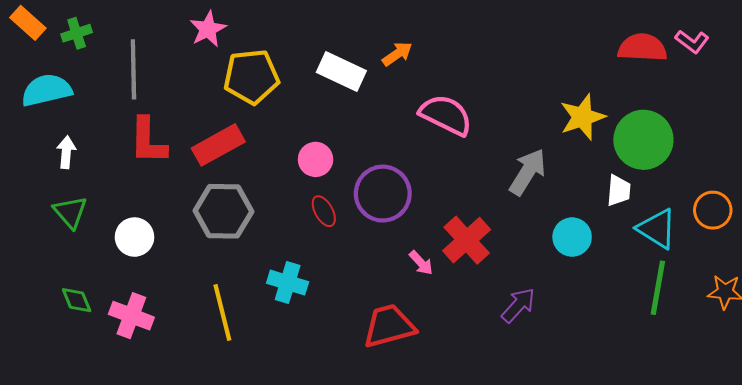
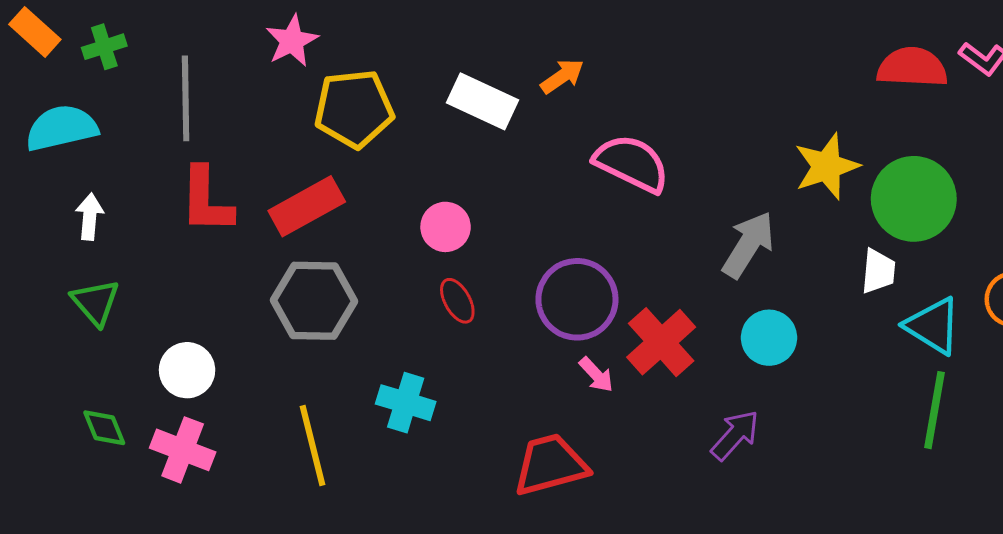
purple circle: (383, 194) -> (577, 299), moved
white circle: (134, 237) -> (187, 370), moved
cyan circle: (572, 237) -> (769, 338), moved

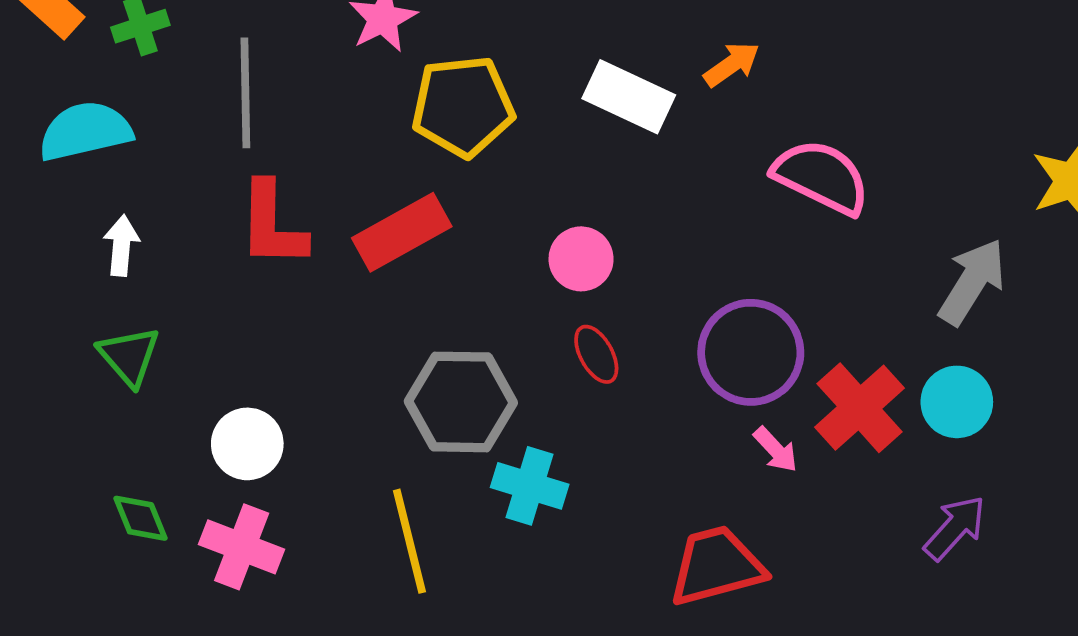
gray hexagon: (314, 301) -> (461, 402), moved
cyan circle: (769, 338) -> (957, 402), moved

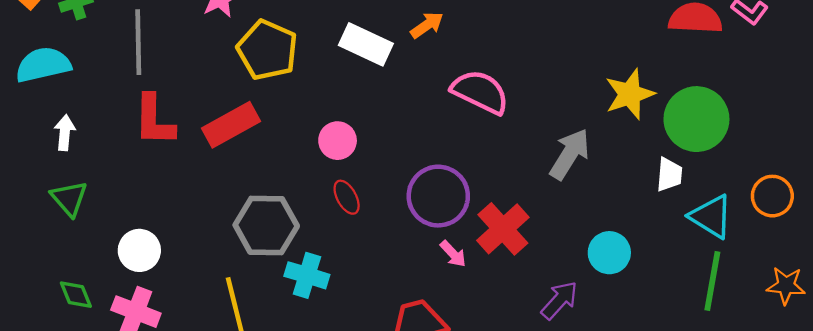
yellow pentagon: (463, 106) -> (267, 50), turned 30
cyan circle: (957, 402) -> (609, 253), moved

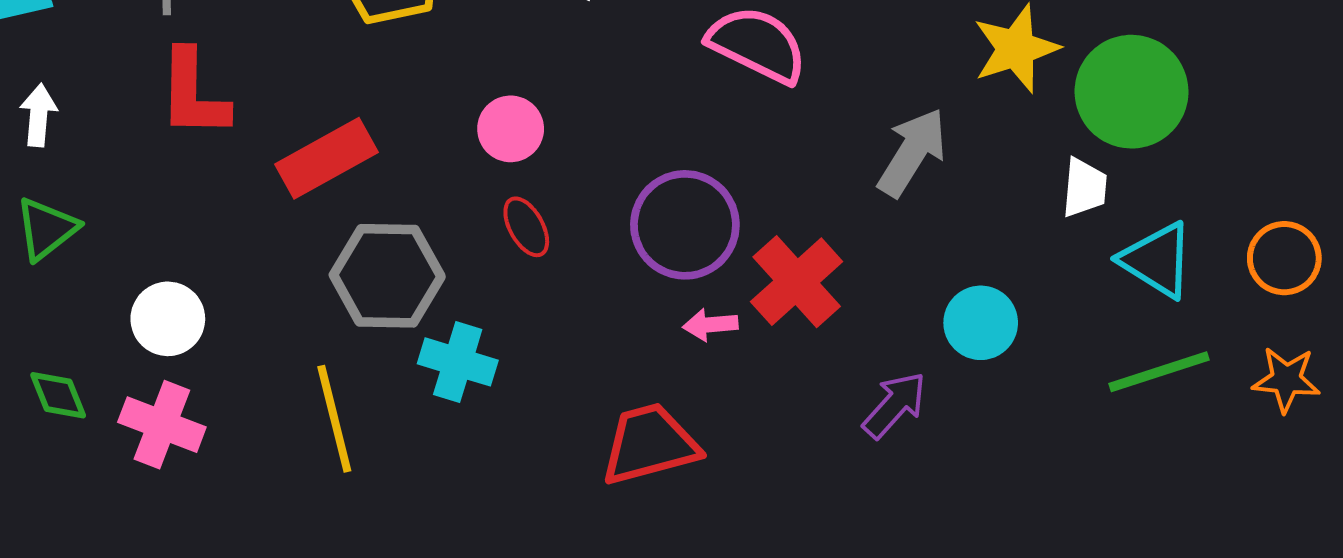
red rectangle: (231, 125) -> (326, 158), moved
orange circle: (772, 196) -> (1284, 258), moved
green triangle: (69, 198) -> (46, 229), turned 33
pink arrow: (453, 254) -> (710, 325), turned 128
green line: (712, 281) -> (1159, 372), turned 62

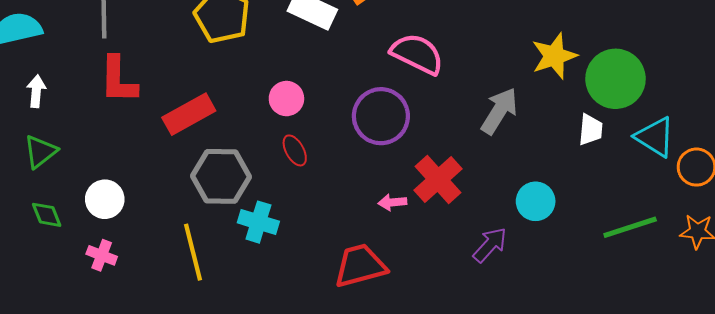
purple circle: (685, 225) -> (381, 116), moved
cyan triangle: (1157, 260) -> (655, 137), moved
green diamond: (58, 395) -> (47, 215), moved
pink cross: (162, 425) -> (102, 255), size x0.7

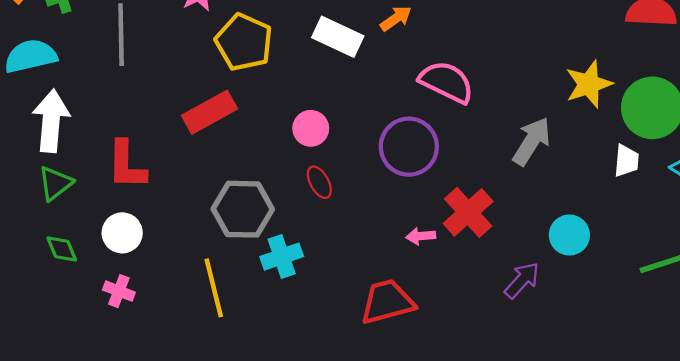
red L-shape: (118, 80) -> (126, 165), moved
white arrow: (36, 91) -> (51, 121), size x1.8
red rectangle: (189, 114) -> (209, 112), moved
cyan cross: (258, 222) -> (282, 257), turned -36

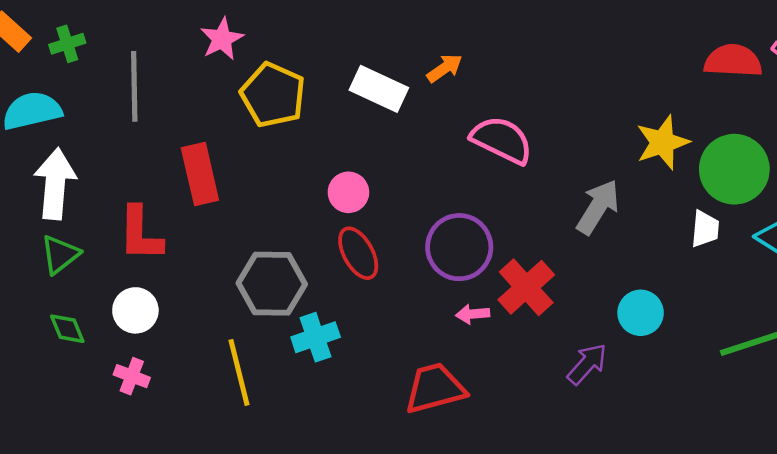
red rectangle: (209, 112) -> (200, 174), moved, turned -74
purple circle: (409, 147) -> (459, 247), moved
red ellipse: (319, 182) -> (358, 253), size x1.4

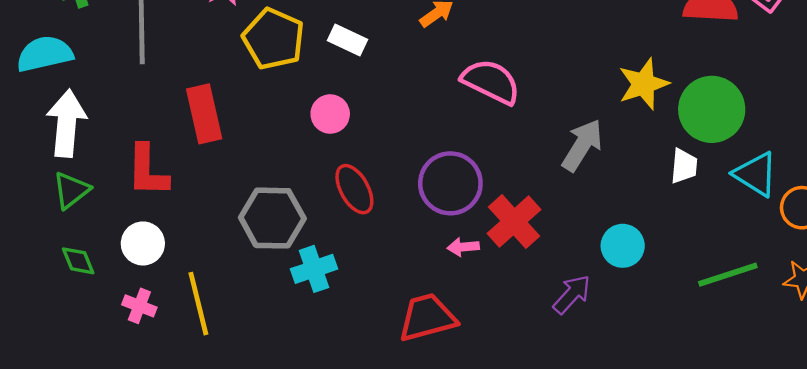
white rectangle: (379, 89) -> (348, 40), moved, size x0.7
pink circle: (348, 192) -> (330, 114), moved
yellow line: (239, 372) -> (198, 304), moved

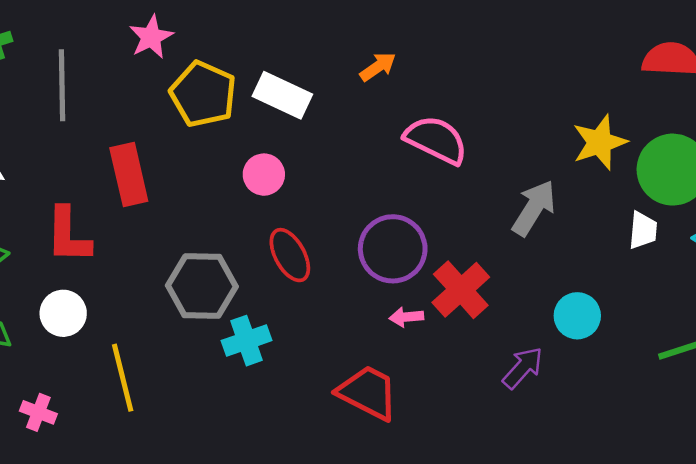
white rectangle: (348, 40) -> (282, 95), size x1.4
pink cross: (139, 306) -> (38, 412), moved
red trapezoid: (427, 317) -> (368, 393), turned 42

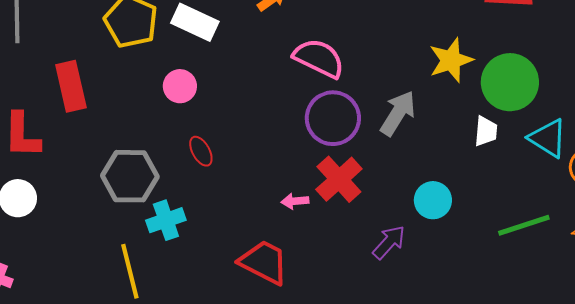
purple circle: (393, 249) -> (333, 118), moved
red ellipse: (290, 255) -> (201, 151), size x0.7
yellow line: (123, 378) -> (130, 271), moved

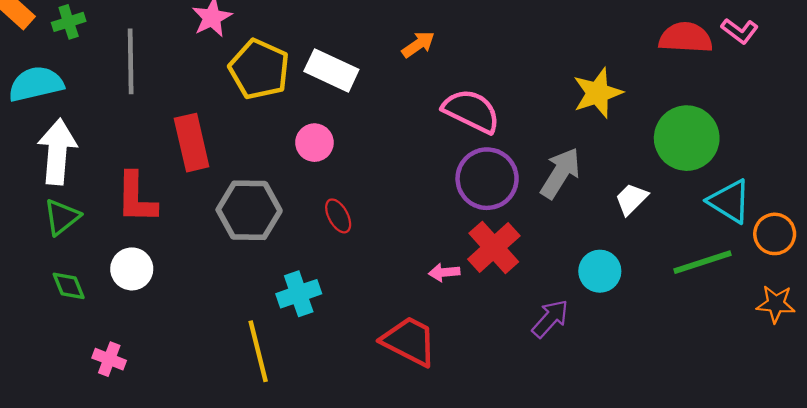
yellow star: (451, 60) -> (598, 93), moved
white trapezoid: (486, 131) -> (631, 199), moved, turned -140
gray hexagon: (130, 176) -> (249, 210), moved
green line: (524, 225) -> (702, 262), moved

